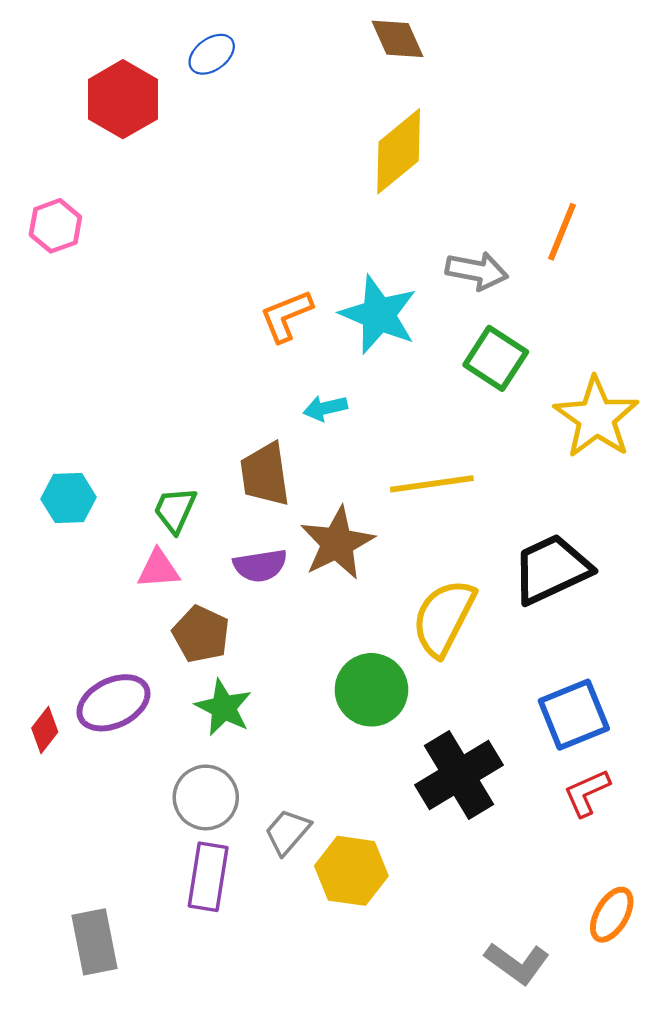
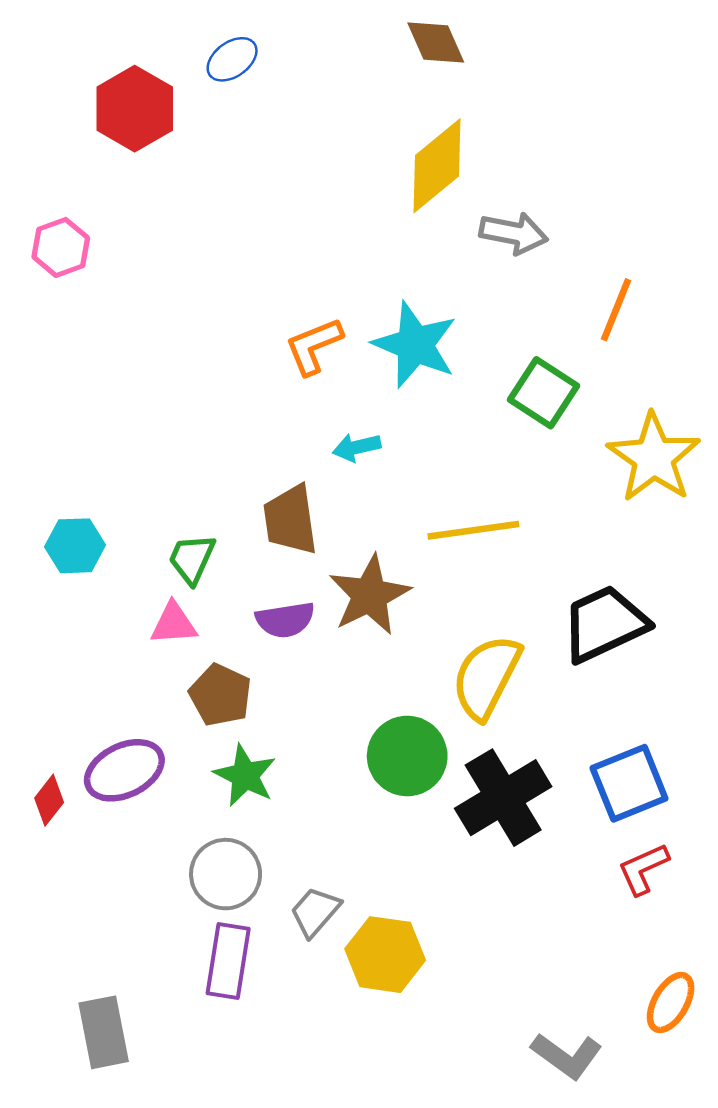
orange line: (562, 232) -> (616, 310), moved
gray arrow: (477, 271) -> (514, 233), moved
black cross: (459, 775) -> (503, 798), moved

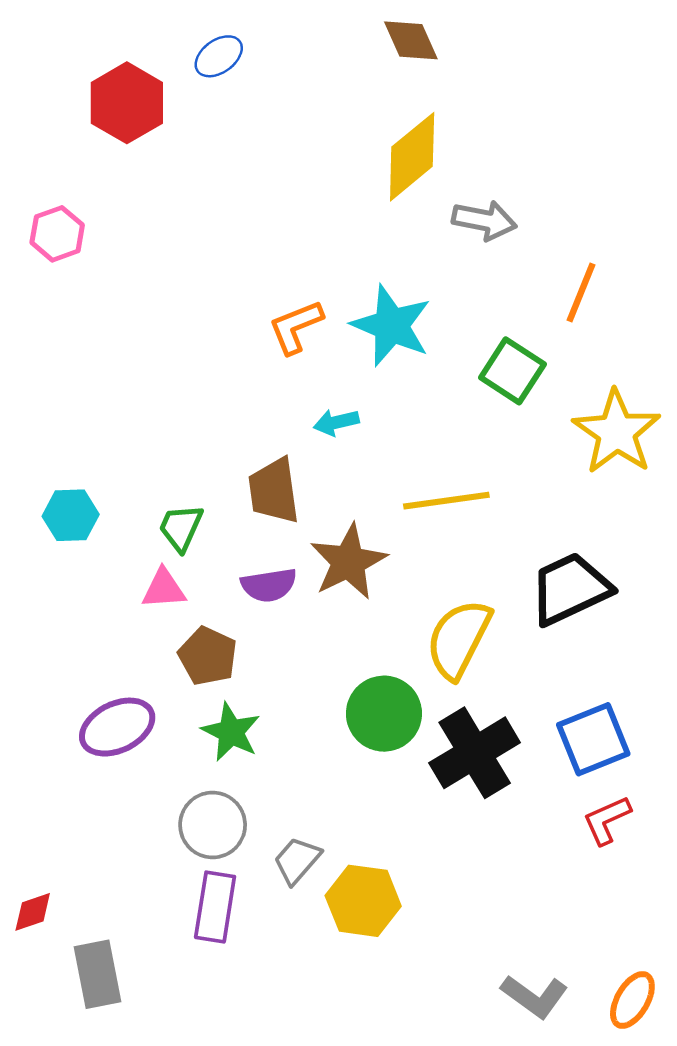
red diamond: (49, 800) -> (33, 912), moved, turned 33
orange ellipse: (671, 1003) -> (632, 1000), moved

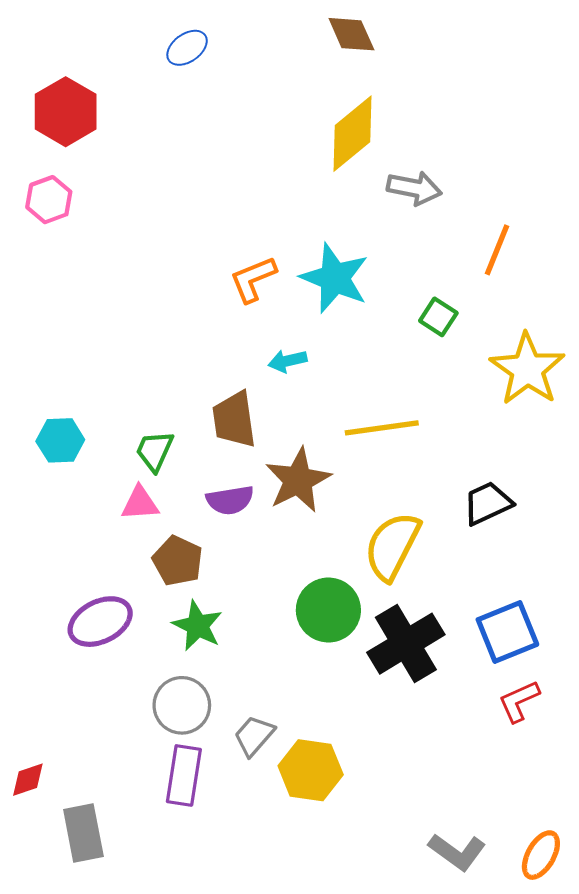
red hexagon: (127, 103) -> (66, 112), moved
green square: (512, 371) -> (438, 317), size x0.7
black trapezoid: (570, 589) -> (488, 503), size x0.7

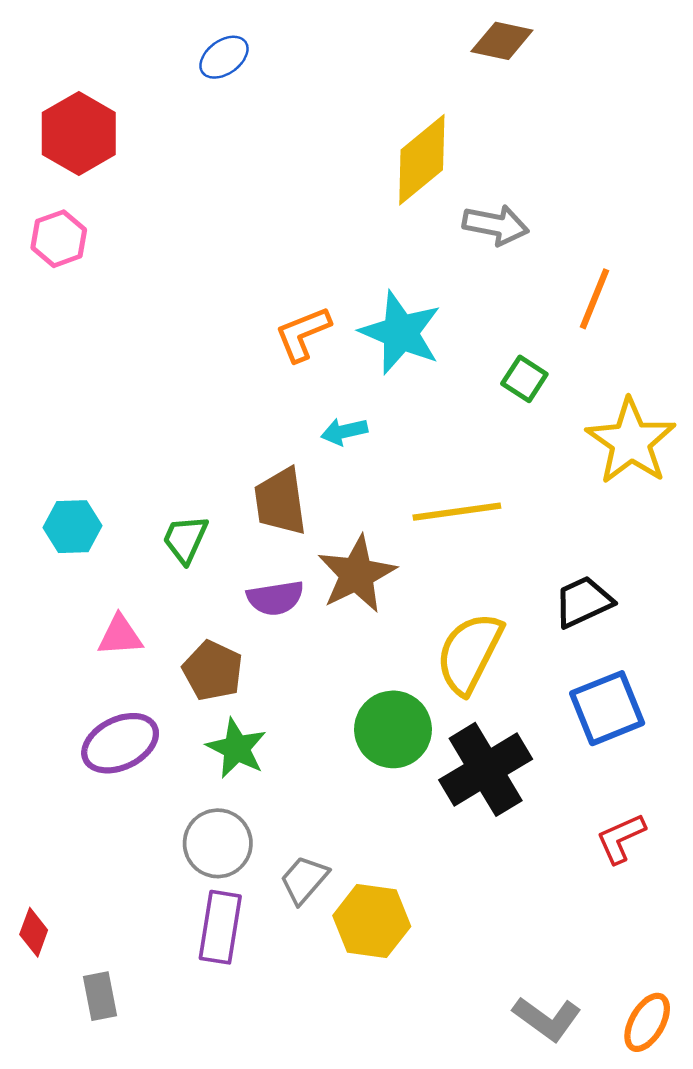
brown diamond: (351, 34) -> (502, 41), moved, turned -54
pink triangle: (140, 503) -> (120, 636), moved
blue square: (507, 632) -> (607, 708), moved
red diamond: (28, 780) -> (34, 932), turned -51
gray rectangle: (83, 833) -> (100, 996), size x0.7

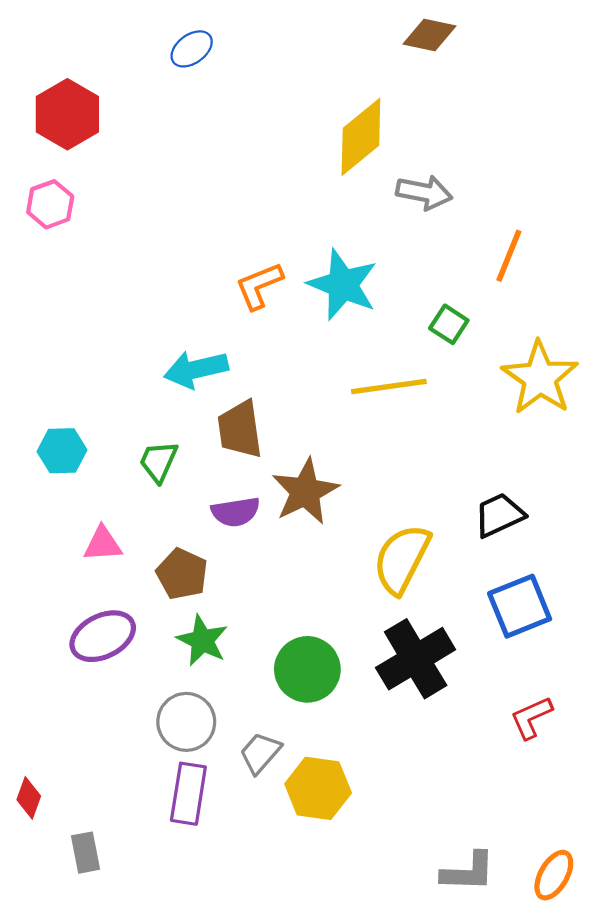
cyan arrow: (344, 431) -> (196, 369), moved, size x1.6
yellow line: (457, 512) -> (389, 386), moved
green circle: (393, 729) -> (307, 669), moved
gray L-shape: (547, 1019) -> (468, 872), turned -34

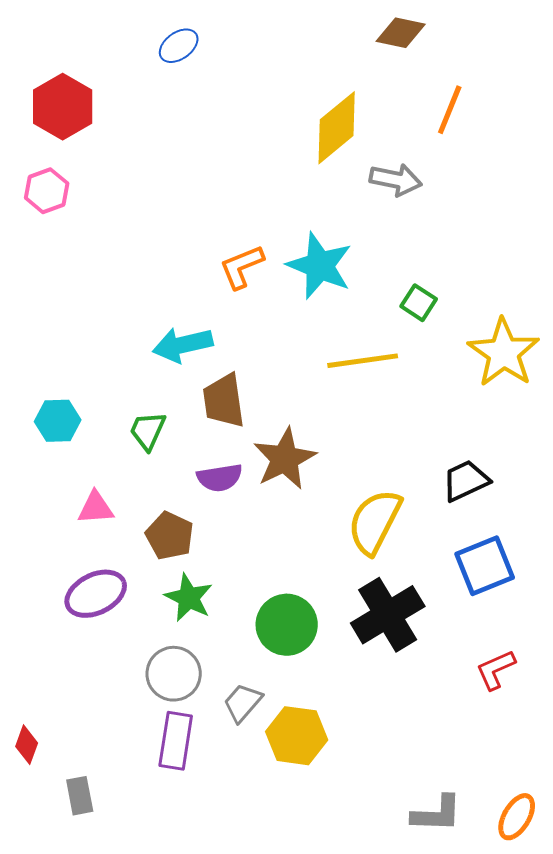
orange line: (509, 256) -> (450, 110), moved

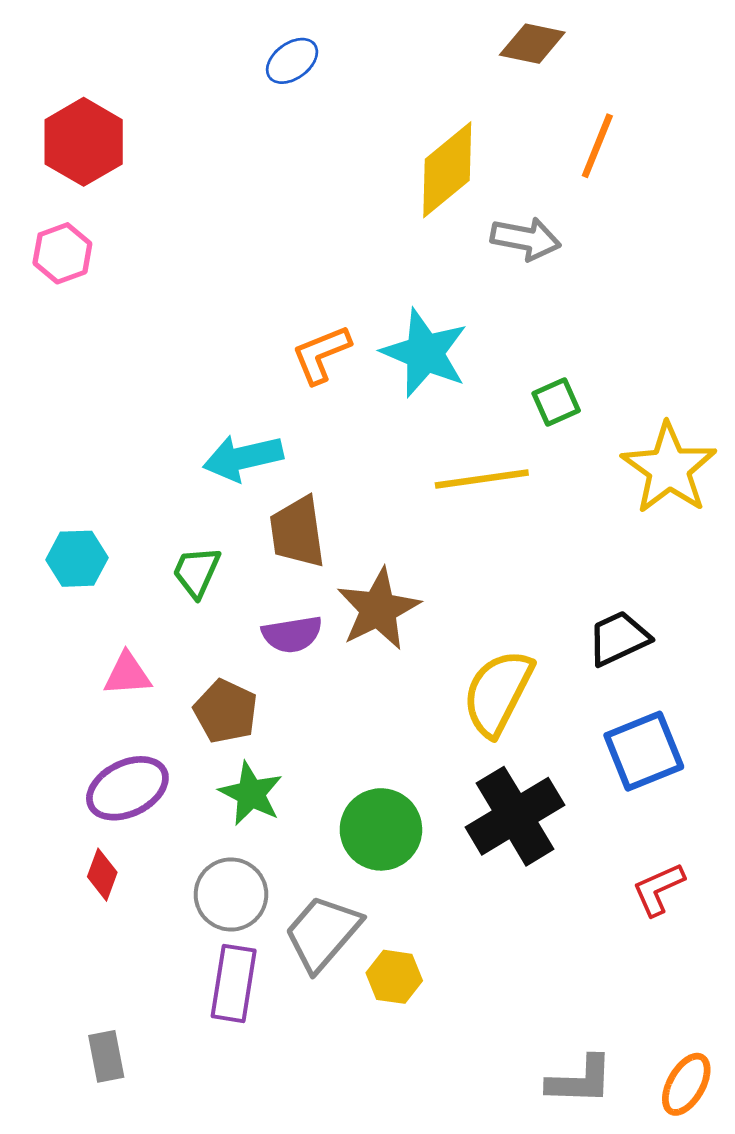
blue ellipse: (179, 46) -> (292, 61), moved
green square: (419, 303) -> (556, 402), turned 33
gray trapezoid: (243, 703) -> (323, 933), size x1.5
yellow hexagon: (297, 736) -> (394, 977), size x0.7
red diamond: (27, 745) -> (102, 875), moved

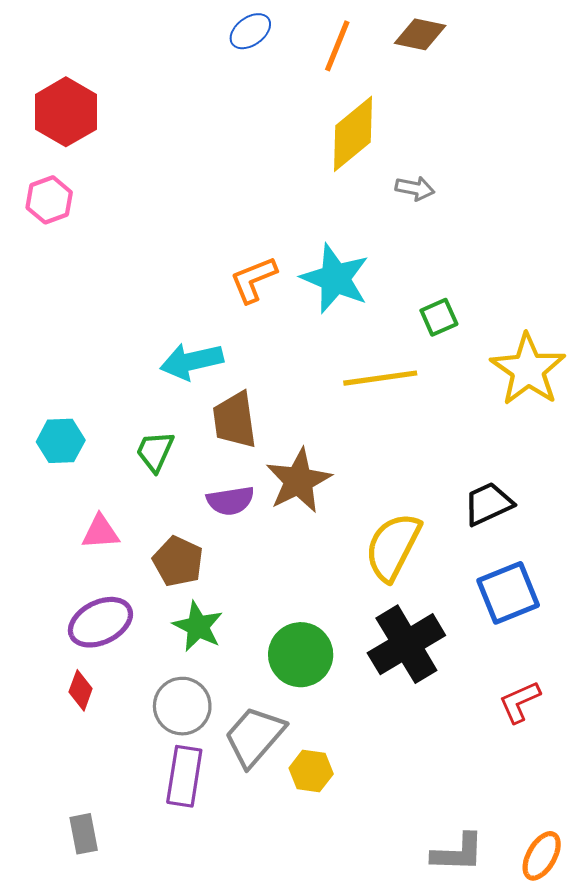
blue ellipse: (292, 61) -> (250, 31), moved
orange line: (597, 146) -> (337, 46), moved
gray arrow: (526, 239) -> (415, 188), size x0.7

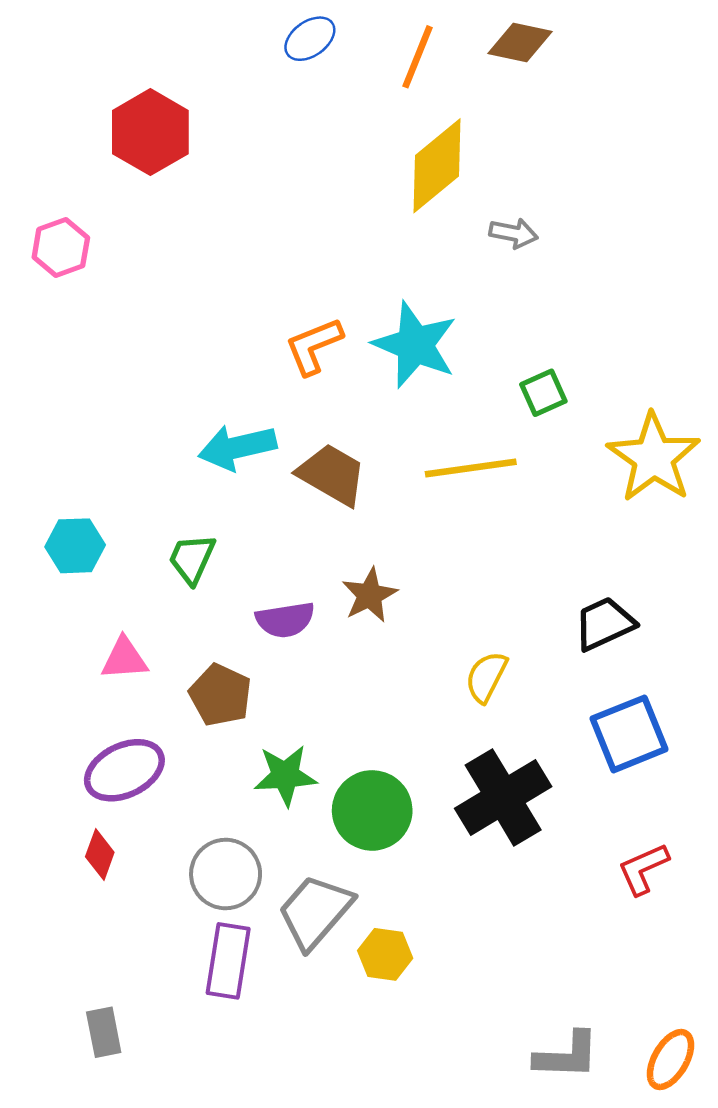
red hexagon: (66, 112) -> (150, 132), moved
brown trapezoid: (235, 420) -> (332, 475), moved, turned 128
brown star: (299, 481) -> (370, 595), size x0.7
yellow semicircle: (393, 547) -> (486, 677), size x0.6
green star: (198, 626) -> (285, 775), moved, turned -30

